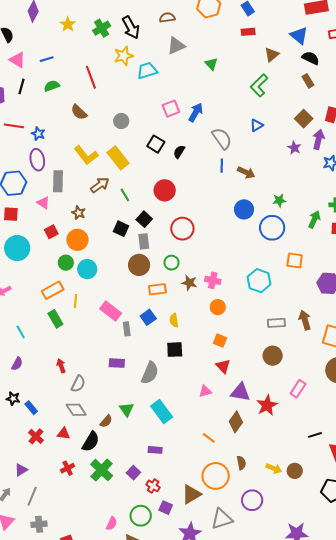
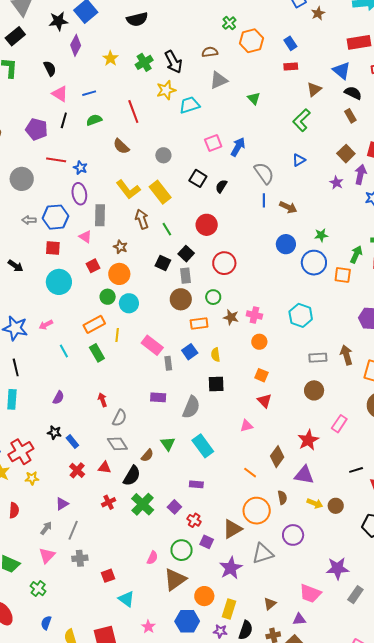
brown arrow: (100, 185) -> (142, 219), turned -72
orange square: (295, 261) -> (343, 275), moved
cyan line: (21, 332) -> (64, 351), moved
purple triangle: (240, 392) -> (304, 475), moved

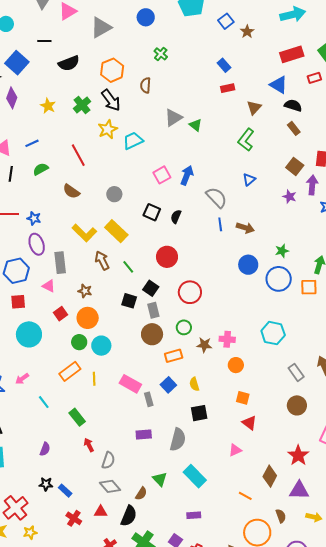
orange hexagon: (251, 41) -> (112, 70), moved
brown semicircle: (210, 52) -> (145, 85), turned -70
gray triangle: (219, 80) -> (173, 118), moved
green rectangle: (97, 353) -> (77, 417), moved
gray rectangle: (318, 358) -> (296, 372), turned 66

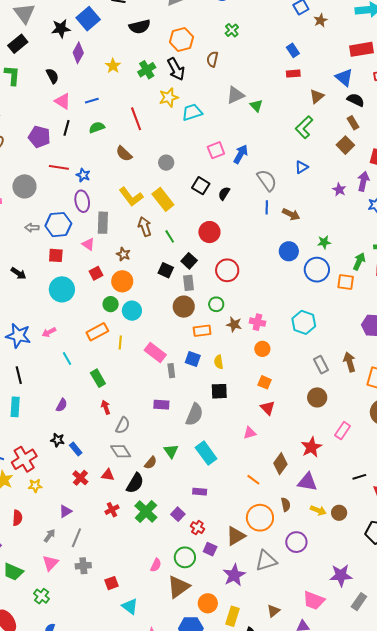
brown square: (295, 166) -> (345, 145), moved
blue square: (168, 385) -> (193, 359), turned -35

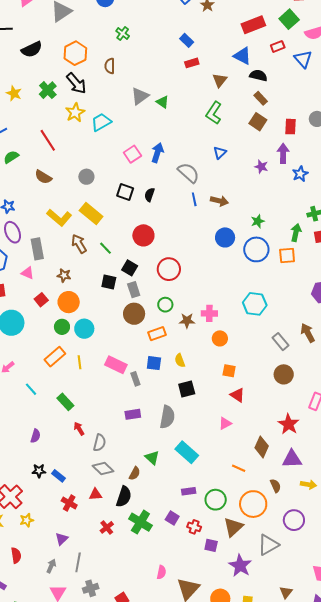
green circle: (185, 557) -> (216, 500), moved

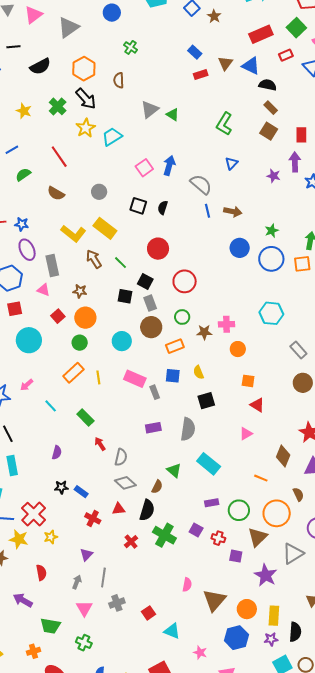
brown triangle: (220, 80) -> (225, 63), moved
cyan circle: (84, 329) -> (122, 341), moved

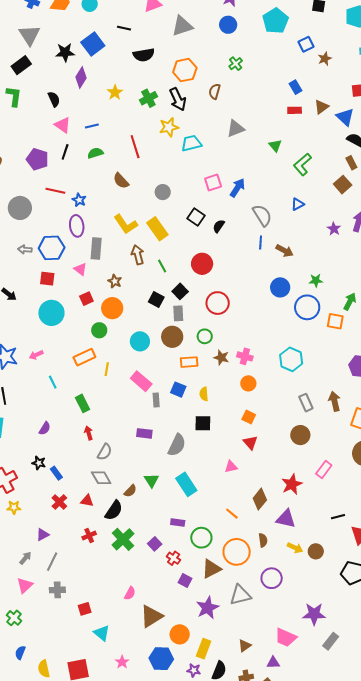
green triangle: (173, 115) -> (275, 146), moved

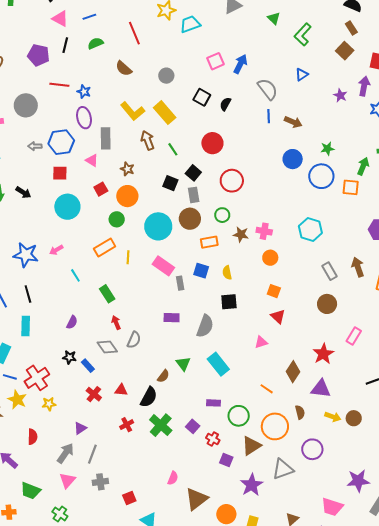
cyan circle: (140, 341) -> (158, 226), size x1.4
gray diamond: (101, 478) -> (107, 347), moved
gray arrow: (25, 558) -> (65, 453), size x1.5

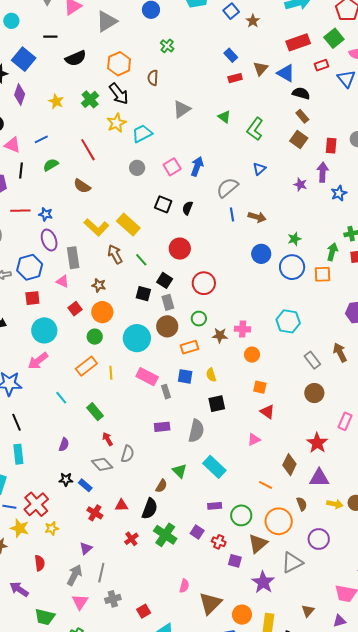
gray circle: (166, 76) -> (137, 168), moved
gray semicircle: (268, 89) -> (227, 188), turned -85
pink arrow: (56, 250) -> (38, 361), moved, size x1.5

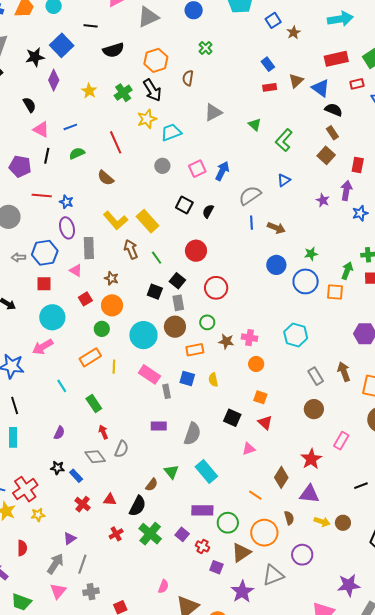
black square: (217, 404) -> (232, 418), moved, turned 30
purple rectangle: (215, 506) -> (202, 510), size x1.5

